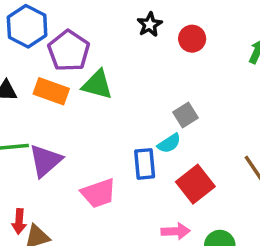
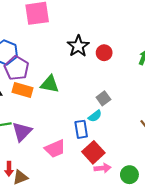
black star: (150, 25) -> (78, 46), size x1.5
purple pentagon: (69, 51) -> (17, 68), moved
red square: (195, 184) -> (93, 152), moved

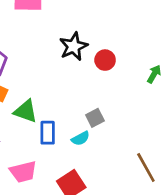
green triangle: (50, 84) -> (26, 111), moved
blue rectangle: (81, 129) -> (48, 133), moved

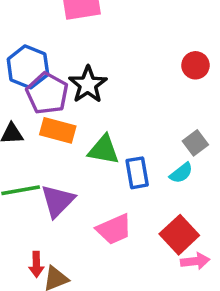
black star: (74, 46) -> (88, 85), moved

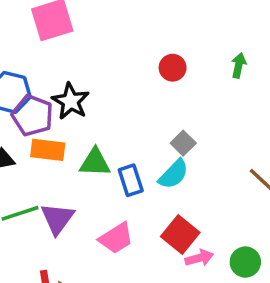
cyan semicircle: (181, 173) -> (174, 174), size x1.4

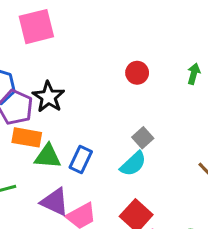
green triangle: (95, 163) -> (48, 156), moved
blue rectangle: (131, 180) -> (81, 159), moved, turned 40
purple triangle: (57, 219) -> (55, 202), moved, turned -44

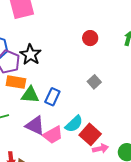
cyan semicircle: (133, 164) -> (74, 124), moved

